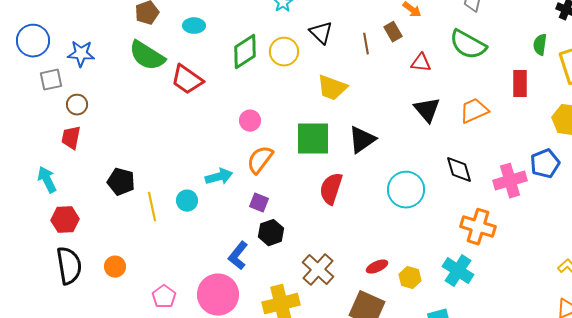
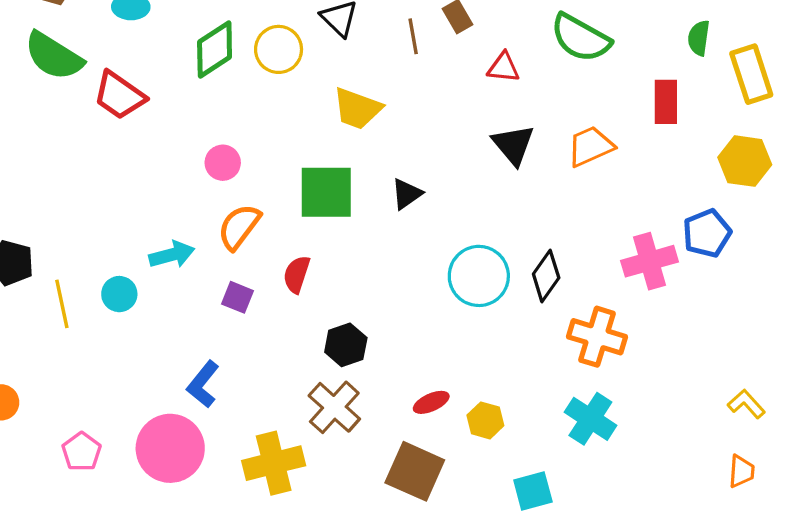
black triangle: (362, 140) -> (407, 194), size x0.7
black diamond: (459, 170) -> (546, 276), moved, turned 52
red semicircle: (331, 189) -> (297, 274), moved, size x0.7
black hexagon: (271, 233) -> (346, 345), moved
cyan cross: (458, 271) -> (590, 419), moved

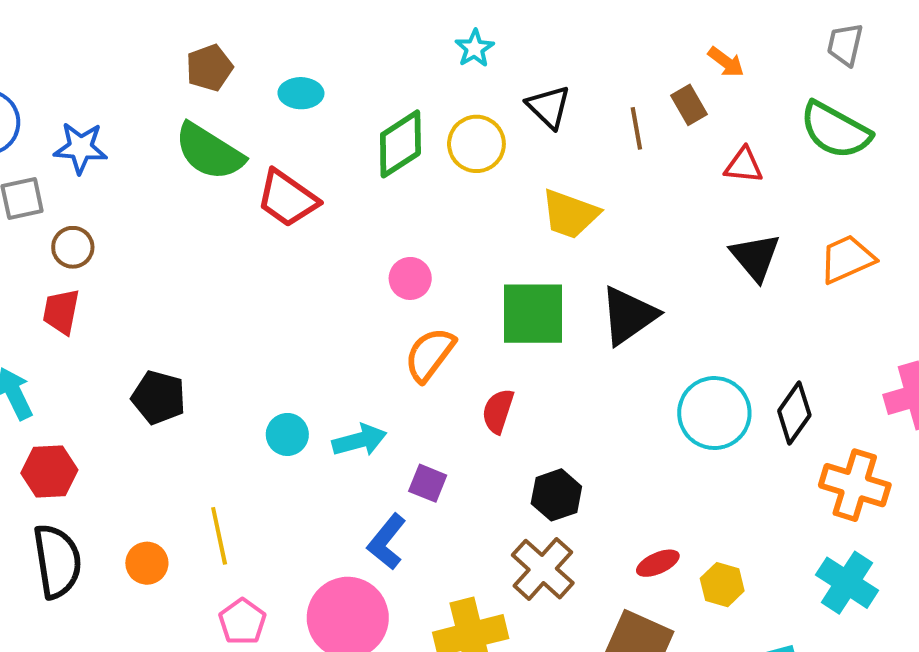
black triangle: (407, 194) -> (629, 316), size x1.6
cyan arrow: (172, 255) -> (359, 440), moved
purple square: (238, 297) -> (428, 483), moved
yellow line: (62, 304) -> (219, 536), moved

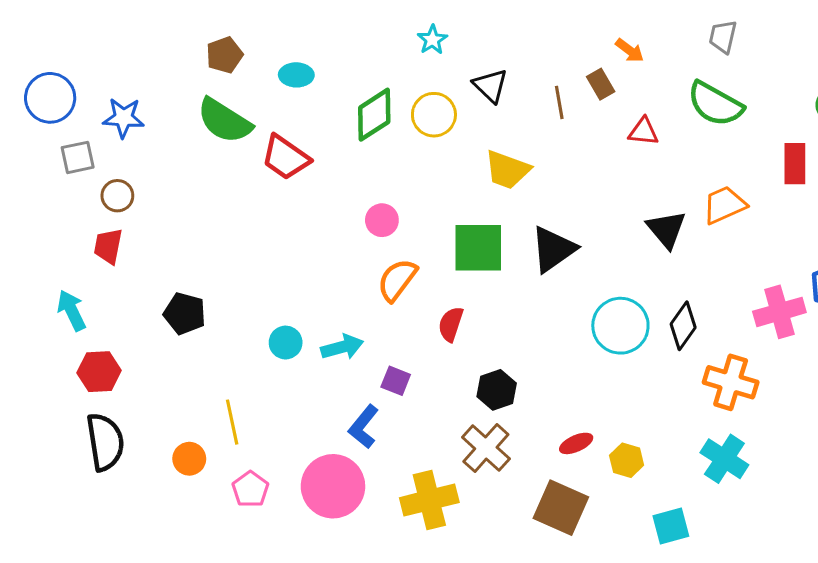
black triangle: (755, 257) -> (666, 229), moved
orange circle: (147, 563) -> (189, 459), moved

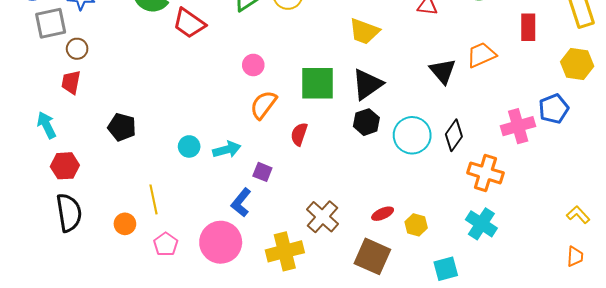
gray square: (78, 157) -> (51, 23), size x1.4
yellow trapezoid: (507, 170) -> (364, 31), moved
black hexagon: (497, 390) -> (366, 122), moved

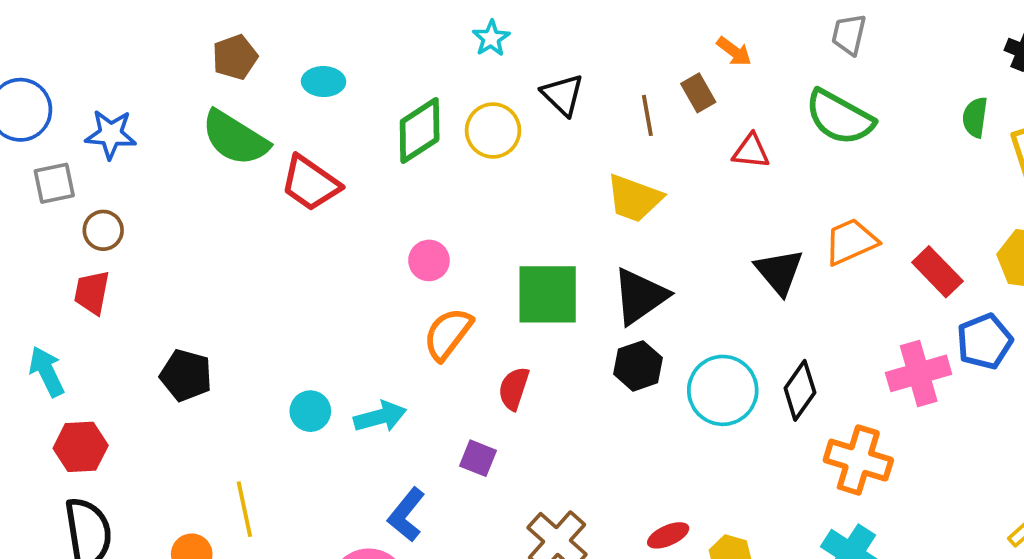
gray square: (51, 23) -> (54, 183), size x0.7
red rectangle: (528, 27) -> (937, 272), moved, turned -44
purple square: (262, 172) -> (478, 458), moved

